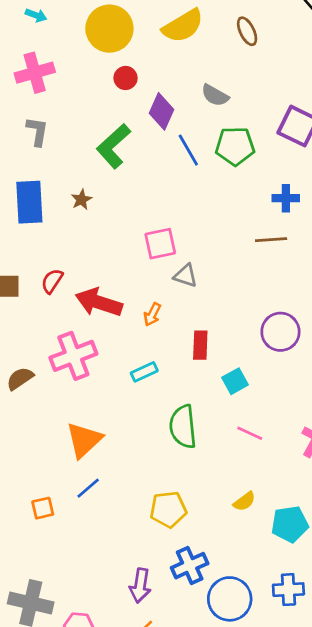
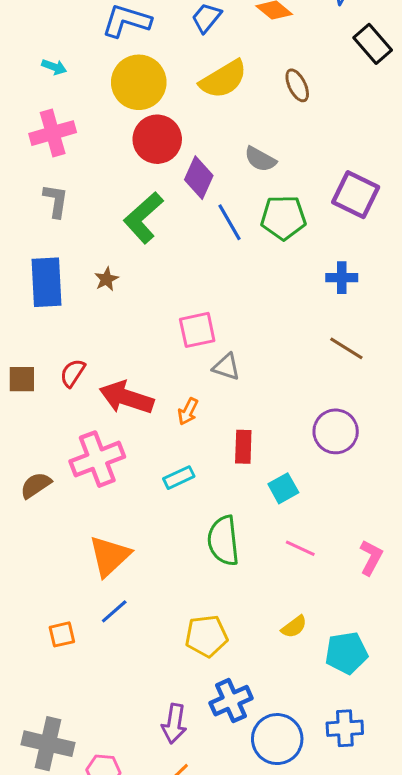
red circle: (126, 78) -> (157, 139), size x1.8
brown line: (271, 240) -> (346, 348), moved, turned 36

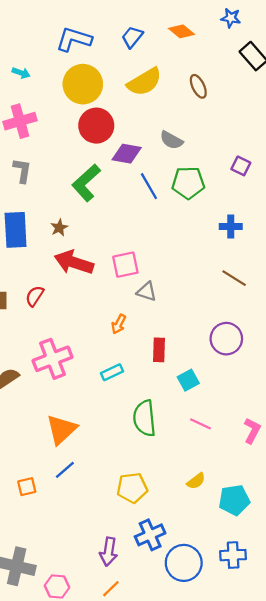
purple diamond: (199, 178) -> (127, 154), turned 76
purple square: (356, 195) -> (241, 166), size x0.6
red arrow: (126, 398) -> (74, 262), moved

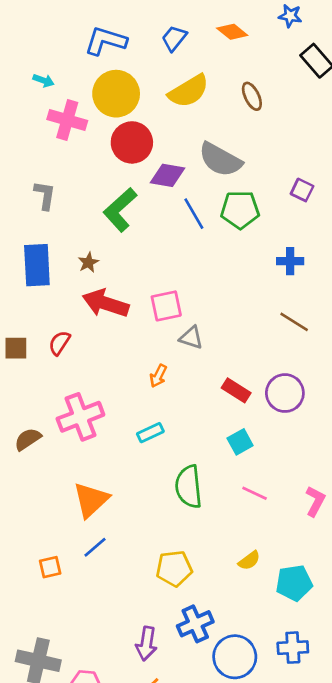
pink cross: (20, 121) -> (67, 120), moved, turned 32
gray semicircle: (171, 140) -> (220, 160), size x1.6
red rectangle: (159, 350) -> (236, 390), moved, turned -60

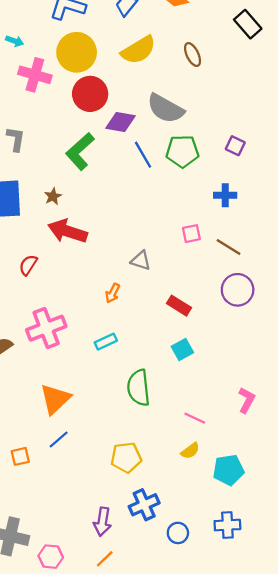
purple square: (302, 190) -> (235, 146), moved
pink square: (166, 306) -> (191, 234), moved, size x0.7
purple circle: (285, 393) -> (238, 290), moved
pink line: (255, 493) -> (195, 418), moved
blue circle: (235, 657) -> (178, 533), size x0.6

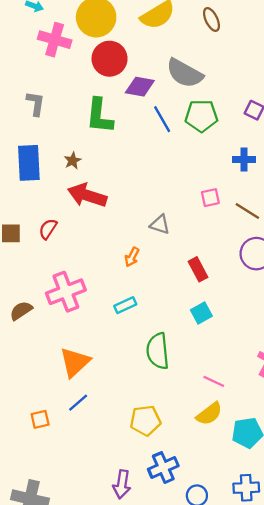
green L-shape: (80, 151) -> (99, 116), turned -42
red rectangle: (179, 306) -> (198, 269), turned 30
yellow semicircle: (190, 451) -> (209, 414), size x1.4

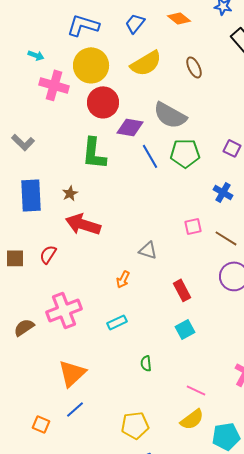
gray L-shape: (36, 103) -> (23, 142), moved, turned 125
blue cross: (244, 159) -> (223, 192), turned 30
green semicircle: (158, 351) -> (146, 363), size x0.5
orange square: (40, 419) -> (41, 424), turned 36

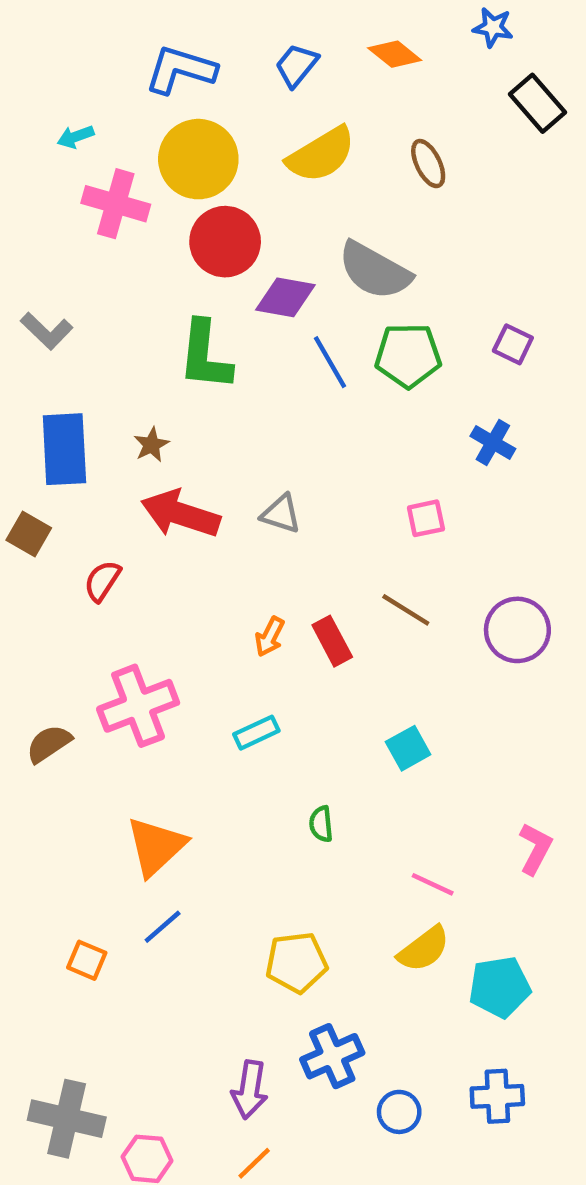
cyan arrow: (36, 55) -> (76, 137), turned 140
brown line: (226, 238) -> (406, 610), moved
gray triangle: (148, 250) -> (281, 514), moved
brown square: (15, 258) -> (29, 534), moved, turned 30
red rectangle: (182, 290) -> (332, 641), moved

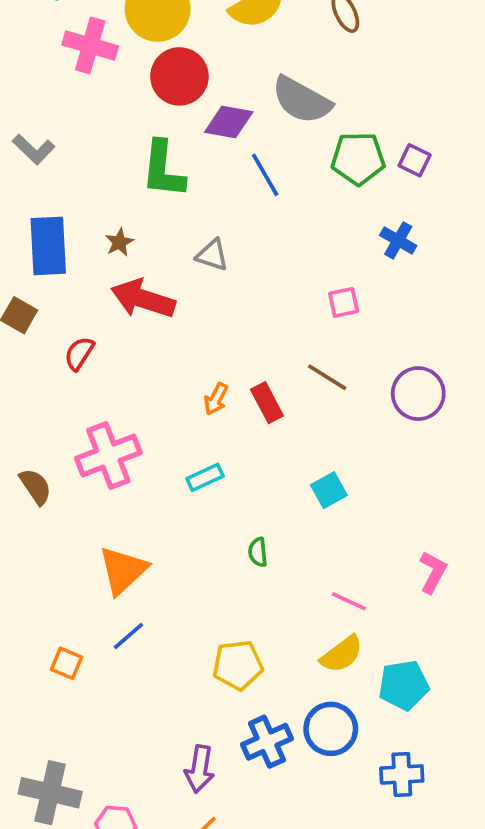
green pentagon: (408, 355) -> (358, 158), moved
gray triangle: (281, 514) -> (212, 255), moved
brown semicircle: (49, 744) -> (35, 486), turned 90
blue circle: (399, 1112) -> (331, 729), moved, size x1.5

